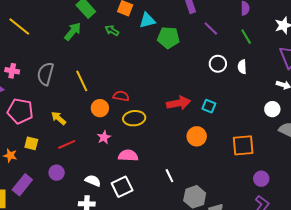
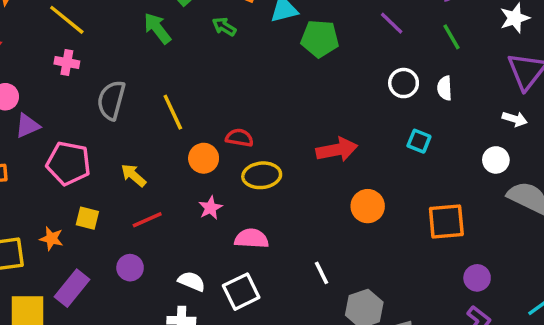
green arrow: (73, 31) -> (157, 28), turned -78
pink cross: (12, 71) -> (67, 63), moved
cyan square: (209, 106) -> (419, 141), moved

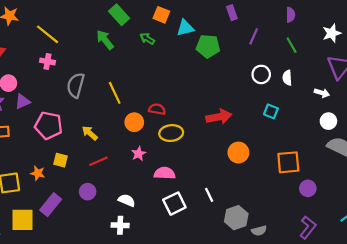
purple line: (392, 23) -> (254, 36), turned 70
white arrow: (515, 119) -> (322, 93), moved
white circle: (496, 160) -> (328, 121), moved
purple circle: (477, 278) -> (308, 188), moved
white square: (241, 292) -> (174, 204), moved

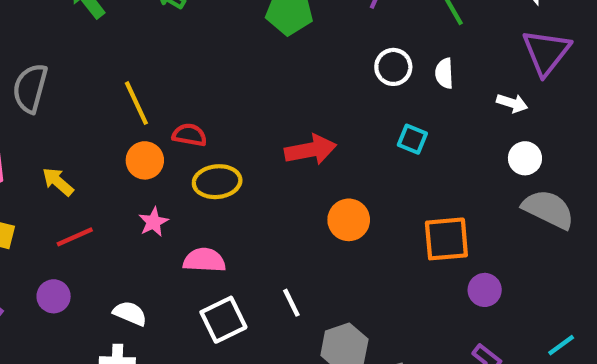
yellow line: (115, 93) -> (136, 103), moved

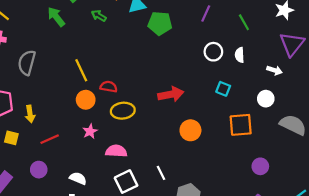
white circle: (525, 158) -> (266, 99), moved
yellow arrow: (58, 182) -> (30, 114), moved, turned -140
orange square: (446, 239) -> (241, 125), moved

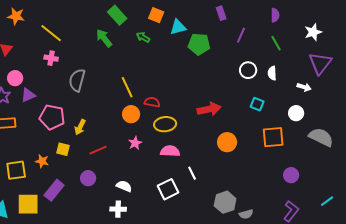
yellow arrow: (30, 114) -> (80, 127), turned 35
pink semicircle: (116, 151) -> (170, 151), moved
white line: (161, 173) -> (192, 173), moved

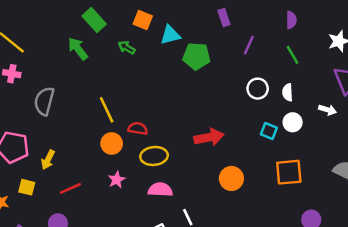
white circle: (296, 113) -> (293, 122), moved

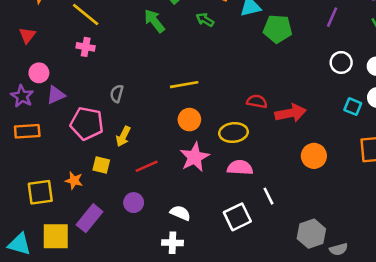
gray semicircle: (44, 101) -> (117, 94), moved, size x0.6
yellow line: (107, 110) -> (184, 85), turned -75
red semicircle: (138, 129) -> (257, 101), moved
pink star: (117, 180) -> (195, 157), size x1.6

